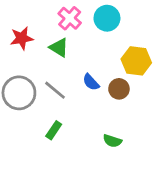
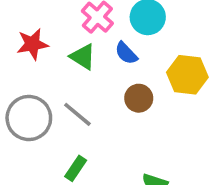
blue semicircle: (91, 82) -> (126, 53), moved
brown circle: (119, 89) -> (139, 98), moved

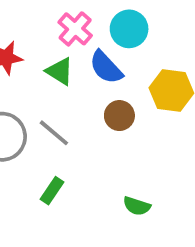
blue semicircle: (126, 53) -> (106, 67), size x1.4

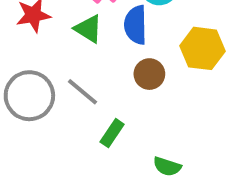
blue semicircle: (106, 67) -> (136, 25), turned 42
green rectangle: (52, 191) -> (112, 133), moved

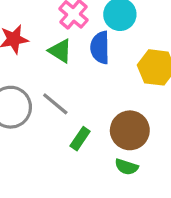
brown circle: (149, 74) -> (130, 130), moved, size x1.5

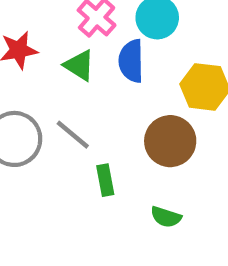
brown circle: (130, 130) -> (170, 141), moved
green rectangle: (80, 139) -> (105, 180), turned -45

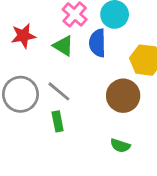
green rectangle: (105, 180) -> (58, 121), moved

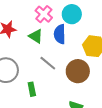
gray line: (59, 91) -> (48, 63), moved

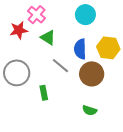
pink cross: (44, 14) -> (36, 15), moved
blue semicircle: (60, 34) -> (80, 49), moved

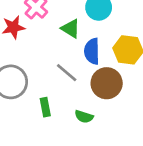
green triangle: (48, 38) -> (71, 29), moved
green semicircle: (90, 110) -> (84, 117), moved

